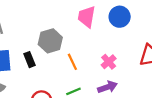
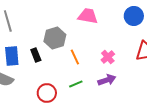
pink trapezoid: (87, 17) -> (88, 16), turned 90
blue circle: (120, 17) -> (134, 16), moved

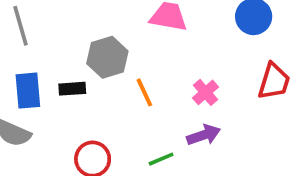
black rectangle: (36, 55) -> (72, 89), turned -72
green line: (76, 84) -> (161, 159), moved

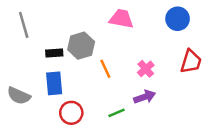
black rectangle: (72, 89) -> (54, 53), moved
blue rectangle: (28, 91) -> (54, 83), moved

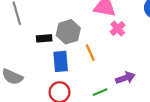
pink cross: (146, 69) -> (118, 29), moved
blue rectangle: (54, 83) -> (61, 61), moved

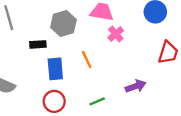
gray hexagon: (68, 32) -> (63, 23), moved
purple arrow: (125, 78) -> (136, 86), moved

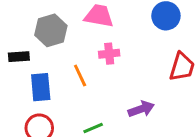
pink cross: (116, 34) -> (109, 54), moved, turned 35

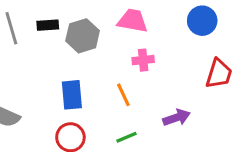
black rectangle: (19, 57) -> (48, 25), moved
orange line: (80, 76) -> (123, 95), moved

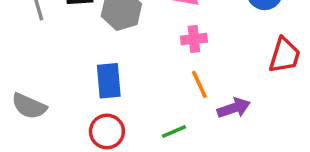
orange line: (123, 95) -> (199, 84), moved

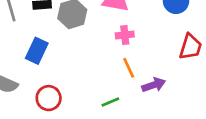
blue rectangle: (109, 81) -> (37, 51), moved, turned 30
red circle: (107, 131) -> (49, 98), moved

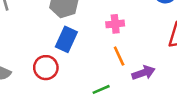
blue rectangle: (37, 51) -> (66, 39), moved
red circle: (49, 98) -> (46, 68), moved

